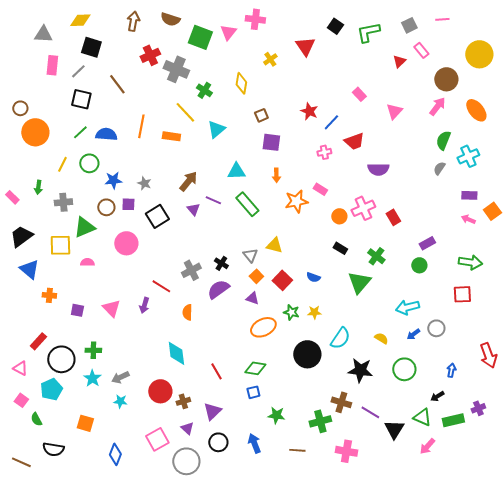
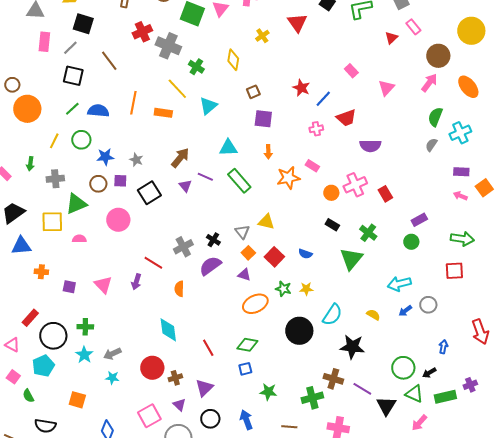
blue triangle: (29, 269) -> (21, 246), turned -45
green circle: (404, 369) -> (403, 368), moved

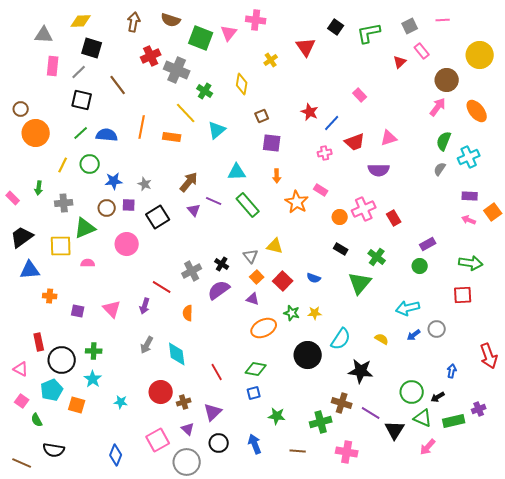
pink triangle: (386, 88) -> (389, 138), moved, turned 30
orange star: (288, 178) -> (297, 202), turned -30
red rectangle: (30, 318) -> (39, 342), turned -54
gray arrow: (112, 354) -> (147, 345), moved, turned -36
orange square: (77, 400) -> (77, 405), moved

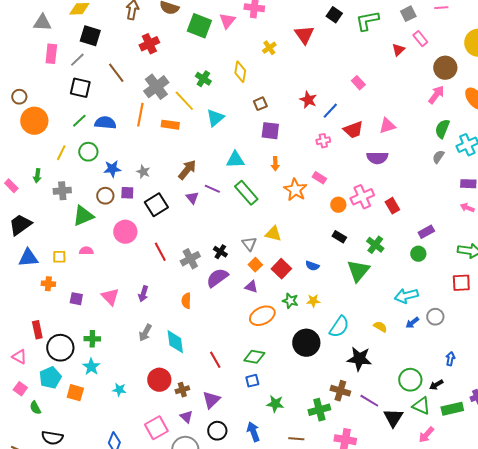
gray cross: (177, 70) -> (156, 87), moved, turned 30
yellow square: (61, 246) -> (59, 257), moved, size x0.6
red line: (162, 287) -> (160, 252), moved, turned 30

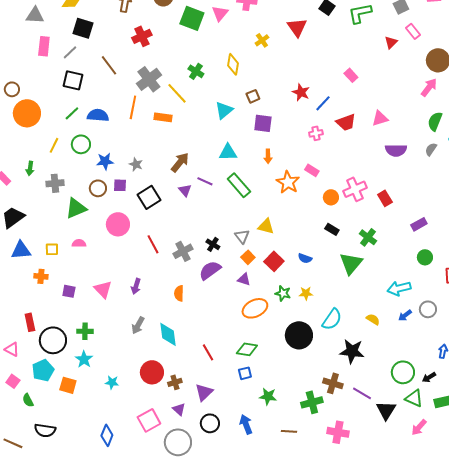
cyan triangle: (215, 118) -> (224, 110), moved
purple semicircle: (377, 158) -> (396, 150), moved
green circle: (418, 254) -> (425, 257), moved

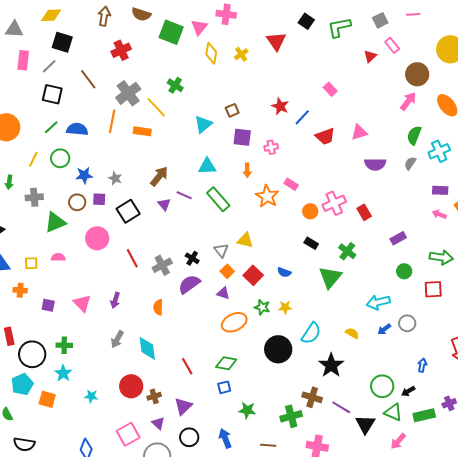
yellow diamond: (233, 64) -> (211, 53), moved
pink cross: (316, 133) -> (271, 147), moved
black star: (352, 351) -> (331, 365), turned 30

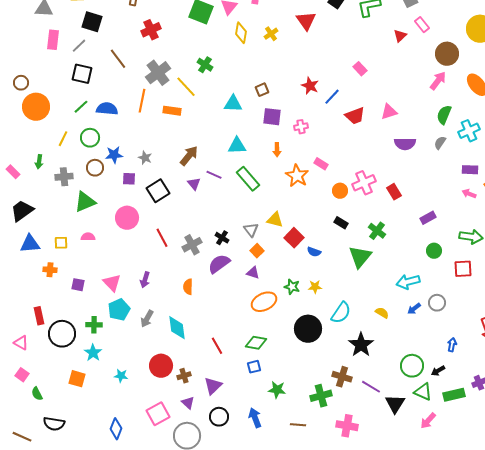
cyan triangle: (203, 124) -> (233, 104), turned 42
brown circle: (77, 202) -> (95, 168), moved
red square: (253, 275) -> (294, 238), moved
cyan pentagon: (22, 384) -> (119, 310), moved

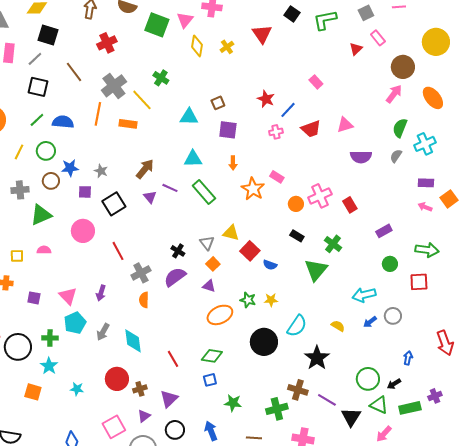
pink cross: (301, 127) -> (276, 132), moved
gray cross: (192, 245) -> (141, 273), moved
purple triangle: (188, 403) -> (144, 416), turned 40

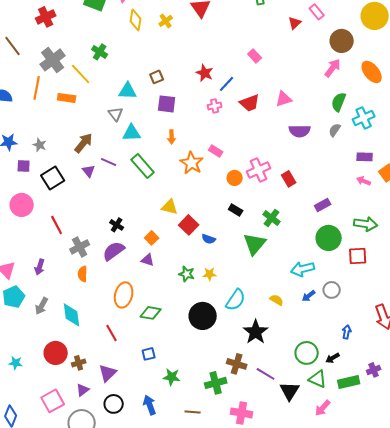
gray triangle: (207, 243) -> (116, 114), moved
green circle: (390, 264) -> (329, 238), size x1.6
orange ellipse: (220, 315) -> (124, 295), moved, turned -50
green diamond: (212, 356) -> (151, 313), moved

